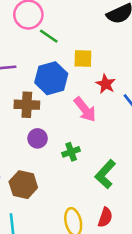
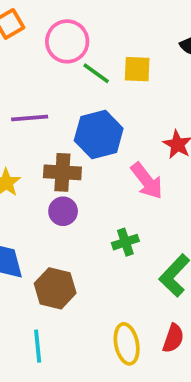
yellow square: (83, 59) -> (137, 69), moved
purple circle: (38, 138) -> (63, 211), moved

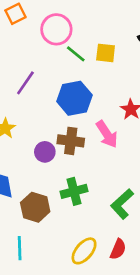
purple line: (30, 118) -> (25, 83), turned -55
brown cross: (62, 172) -> (71, 141), moved
green cross: (125, 242) -> (74, 191), moved, size x1.4
yellow ellipse: (127, 344) -> (84, 251), turned 48

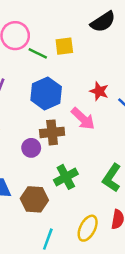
cyan line: (20, 248) -> (48, 239), moved, turned 35

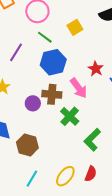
yellow square: (64, 46) -> (75, 27), turned -35
green line: (38, 53) -> (45, 37), moved
green cross: (66, 177) -> (70, 116), moved, turned -30

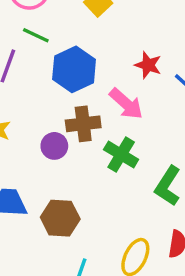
green line: (45, 37) -> (36, 35), moved

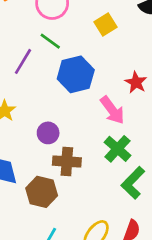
brown cross: (83, 124) -> (67, 161), moved
green cross: (121, 155) -> (118, 149), moved

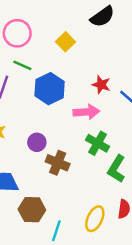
pink arrow: (112, 110) -> (86, 112), turned -45
brown cross: (67, 161) -> (58, 163), turned 30
brown hexagon: (42, 192) -> (32, 210), moved

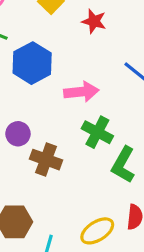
red star: (101, 85) -> (94, 21), moved
yellow ellipse: (95, 219) -> (97, 231), turned 35

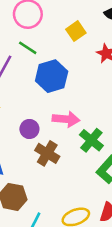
pink arrow: (81, 92) -> (66, 119), moved

